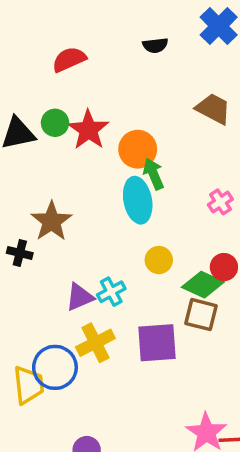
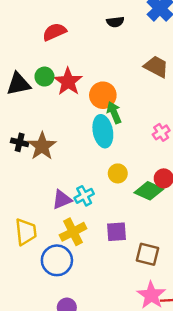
black cross: (20, 253) -> (20, 142), moved
brown square: (201, 315) -> (148, 254), moved
purple square: (157, 343) -> (117, 232), size x0.7
blue circle: (55, 367) -> (57, 260), moved
yellow trapezoid: (29, 385) -> (26, 232), moved

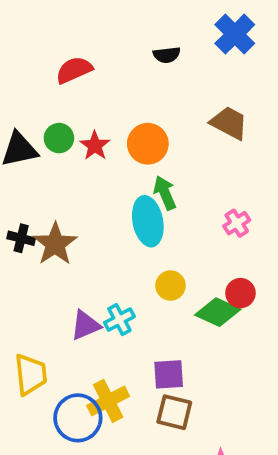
red star: (68, 82) -> (95, 146), size x0.7
orange circle: (103, 95) -> (148, 144), moved
yellow cross: (73, 232) -> (108, 401), moved
brown square: (148, 254) -> (174, 412), moved

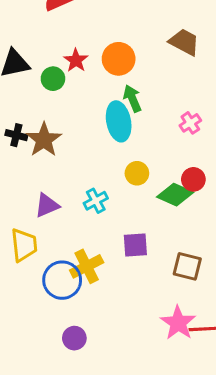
green circle: (59, 138) -> (53, 79), moved
purple triangle: (85, 325) -> (47, 205), moved
brown square: (174, 412) -> (187, 266), moved

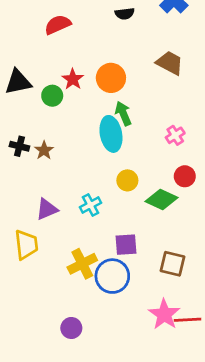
brown star: (44, 140) -> (44, 150), size x0.6
red circle: (193, 179) -> (185, 176), moved
blue circle: (62, 280) -> (112, 276), moved

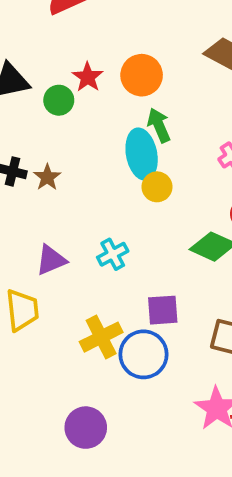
yellow circle: (127, 180) -> (157, 187), moved
purple circle: (71, 328) -> (86, 428), size x1.4

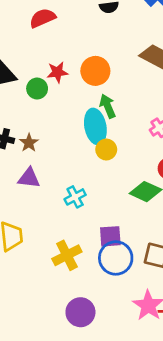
red star: (88, 77) -> (57, 72), turned 30
purple triangle: (51, 260) -> (29, 178), moved, turned 30
blue circle: (143, 354) -> (116, 258), moved
purple circle: (86, 428) -> (80, 312), moved

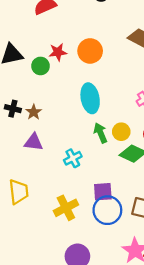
green arrow: (108, 106) -> (100, 133), moved
yellow circle: (106, 150) -> (121, 132), moved

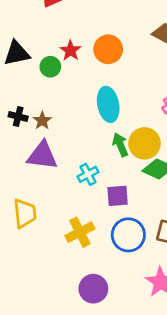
red star: (58, 52) -> (71, 51), turned -30
yellow circle: (121, 132) -> (144, 143), size x1.5
purple triangle: (34, 142) -> (42, 156), size x1.4
purple square: (103, 192) -> (118, 196), moved

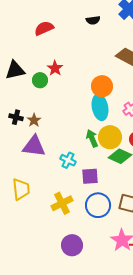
orange circle: (108, 49) -> (102, 86), moved
cyan ellipse: (108, 104) -> (100, 107), moved
cyan cross: (88, 174) -> (68, 160), turned -35

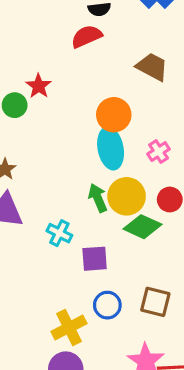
red semicircle: (44, 28) -> (87, 36), moved
yellow cross: (62, 203) -> (69, 327), moved
blue circle: (98, 205) -> (107, 305), size x0.7

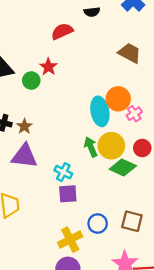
red semicircle: (87, 36) -> (62, 31), moved
orange circle: (114, 115) -> (118, 99), moved
purple square: (95, 259) -> (68, 194), moved

